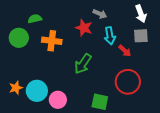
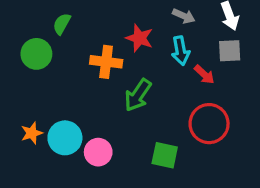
gray arrow: (100, 14) -> (184, 16), moved
green semicircle: (35, 19) -> (62, 24), turned -48
orange cross: (52, 41) -> (106, 62), moved

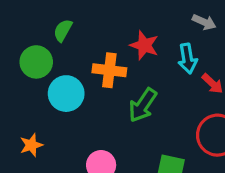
gray arrow: (184, 16) -> (204, 22), moved
cyan circle: (65, 138) -> (66, 94), moved

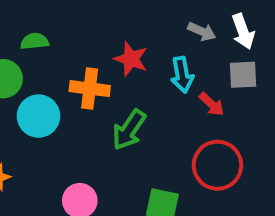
green semicircle: (63, 30) -> (35, 41), turned 55

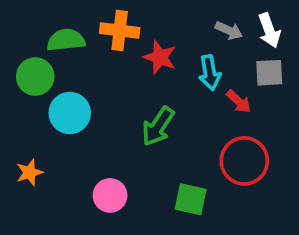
green semicircle: (35, 41) -> (66, 40), size x1.4
orange cross: (90, 89) -> (120, 30), moved

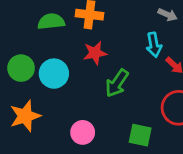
red star: (160, 57) -> (95, 53), moved, turned -30
green circle: (35, 77) -> (21, 68), moved
orange star: (29, 172) -> (25, 116), size x1.6

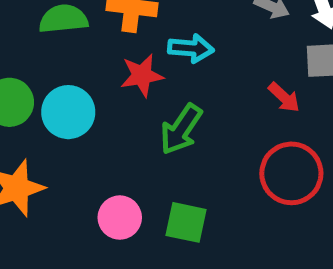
cyan arrow: (154, 45) -> (191, 48), moved, turned -75
green square: (140, 135) -> (186, 222), moved

